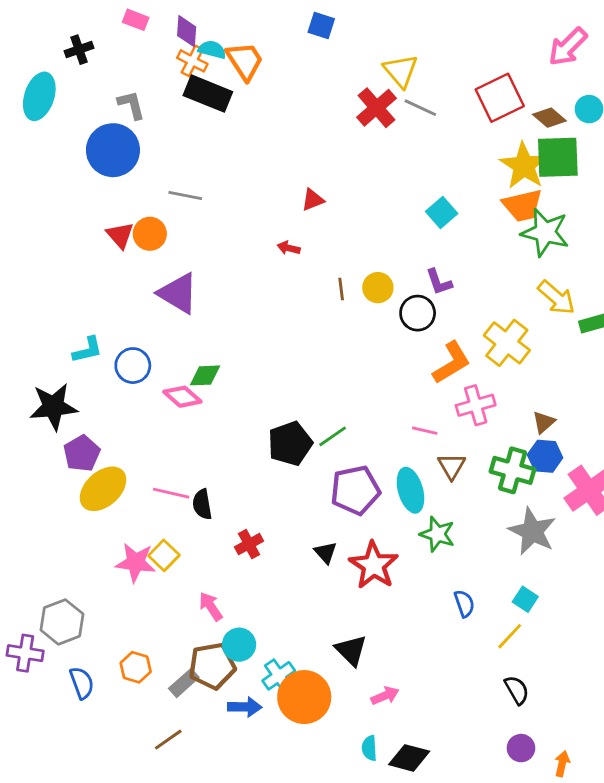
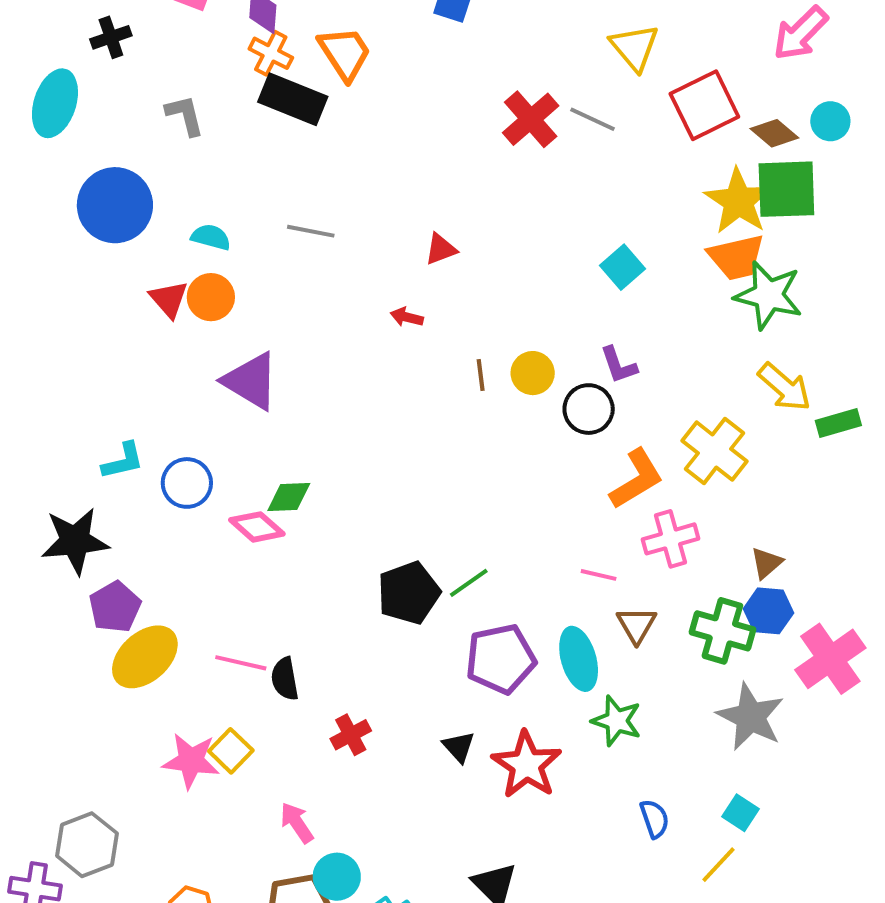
cyan semicircle: (212, 50) -> (211, 237), moved
yellow triangle: (401, 71) -> (635, 47), moved
blue circle: (113, 150) -> (115, 205), moved
gray line: (185, 196) -> (311, 231), moved

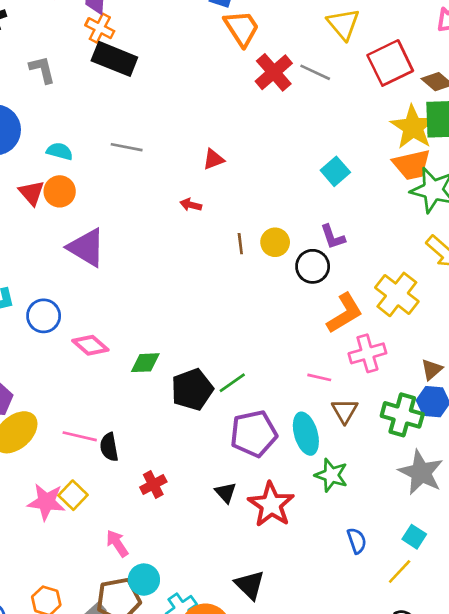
orange trapezoid: (345, 53) -> (242, 28), moved
green diamond: (289, 497) -> (145, 363), moved

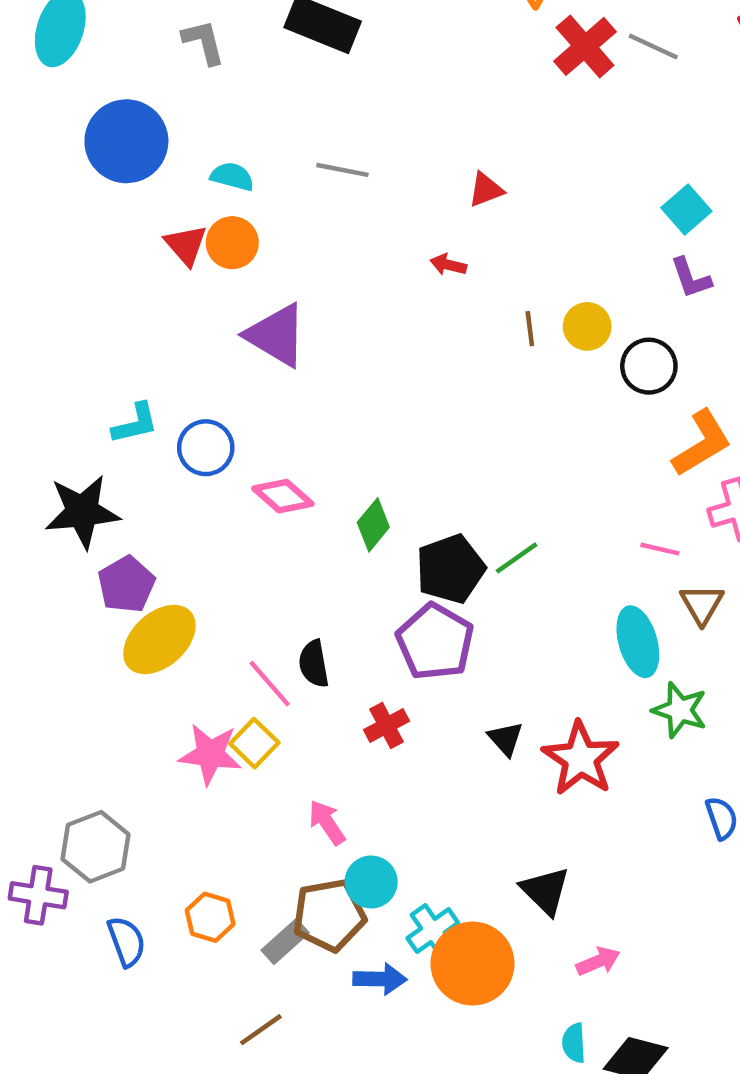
purple L-shape: (333, 237) -> (691, 278), moved
green diamond: (145, 363) -> (373, 525), turned -48
purple pentagon: (254, 434) -> (435, 642), moved, turned -30
pink line: (80, 436) -> (270, 684), moved, turned 36

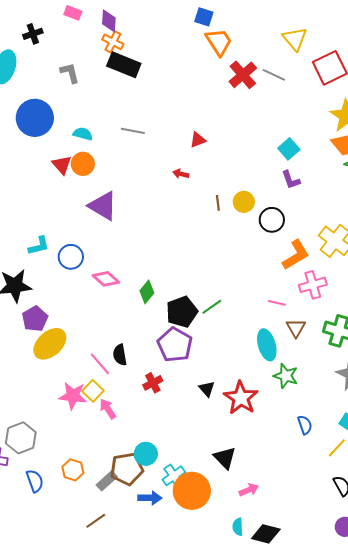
pink arrow: (327, 822) -> (108, 409), moved

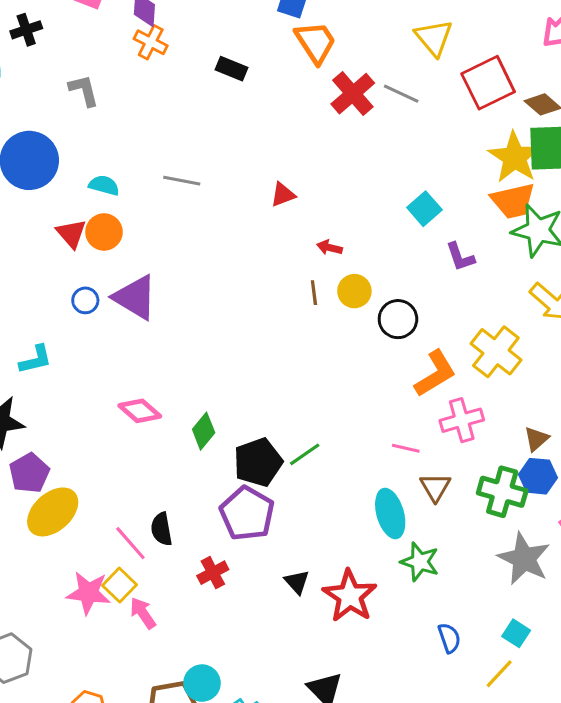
black rectangle: (124, 65) -> (232, 69), moved, size x0.6
red arrow: (181, 174) -> (330, 248), moved
purple L-shape: (291, 180) -> (460, 257), moved
blue circle: (71, 257) -> (85, 300), moved, size x0.7

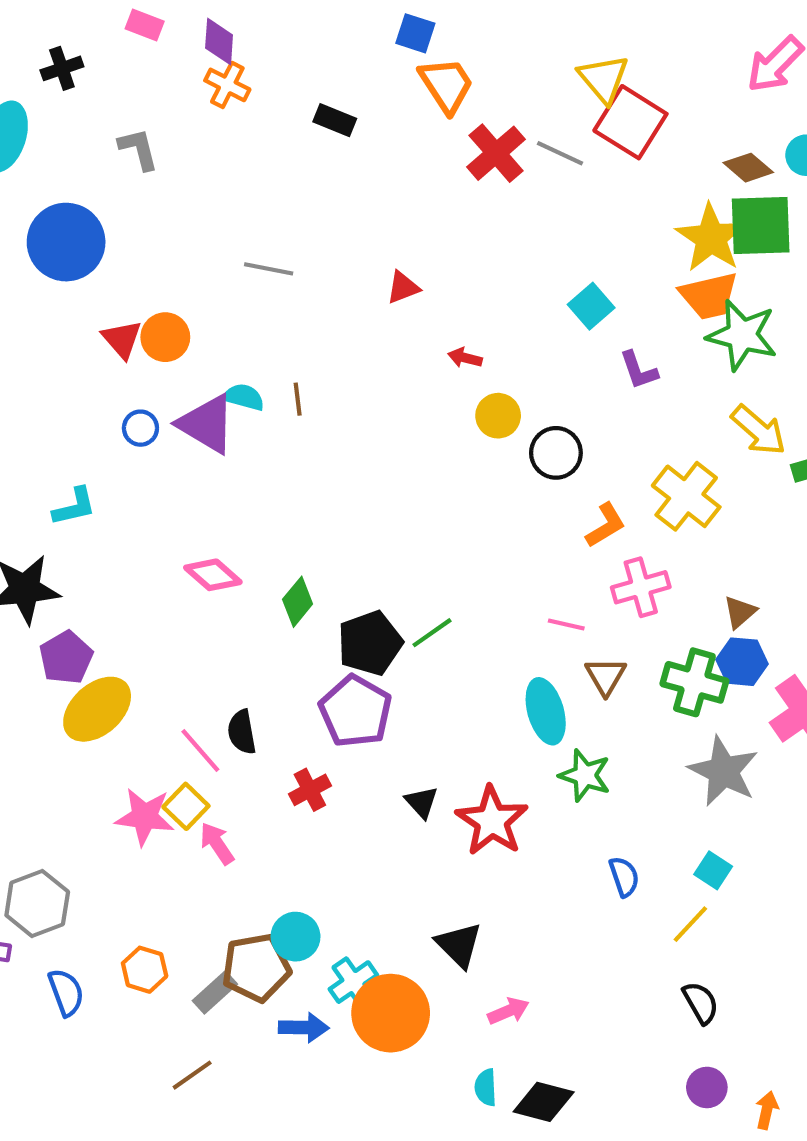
red square: (488, 83) -> (630, 122), moved, turned -32
cyan semicircle: (104, 185) -> (244, 397), moved
brown line: (314, 293) -> (298, 399), moved
orange L-shape: (435, 374) -> (606, 525), size x0.7

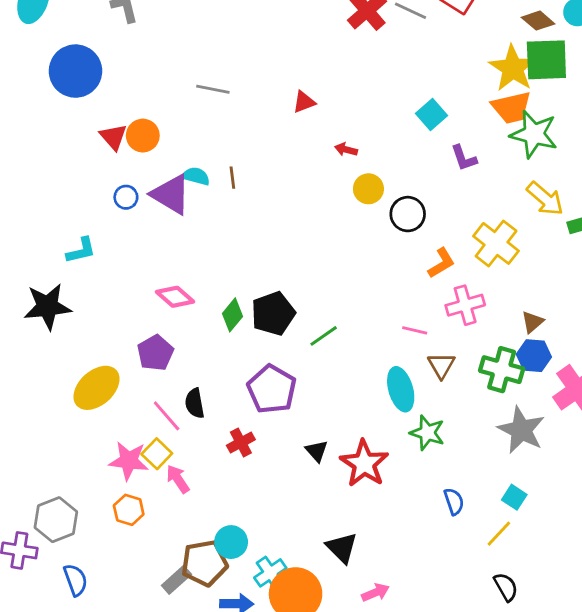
black pentagon: (370, 643) -> (273, 314), moved
purple pentagon: (66, 658) -> (155, 353), moved
orange hexagon: (145, 970) -> (129, 510), moved

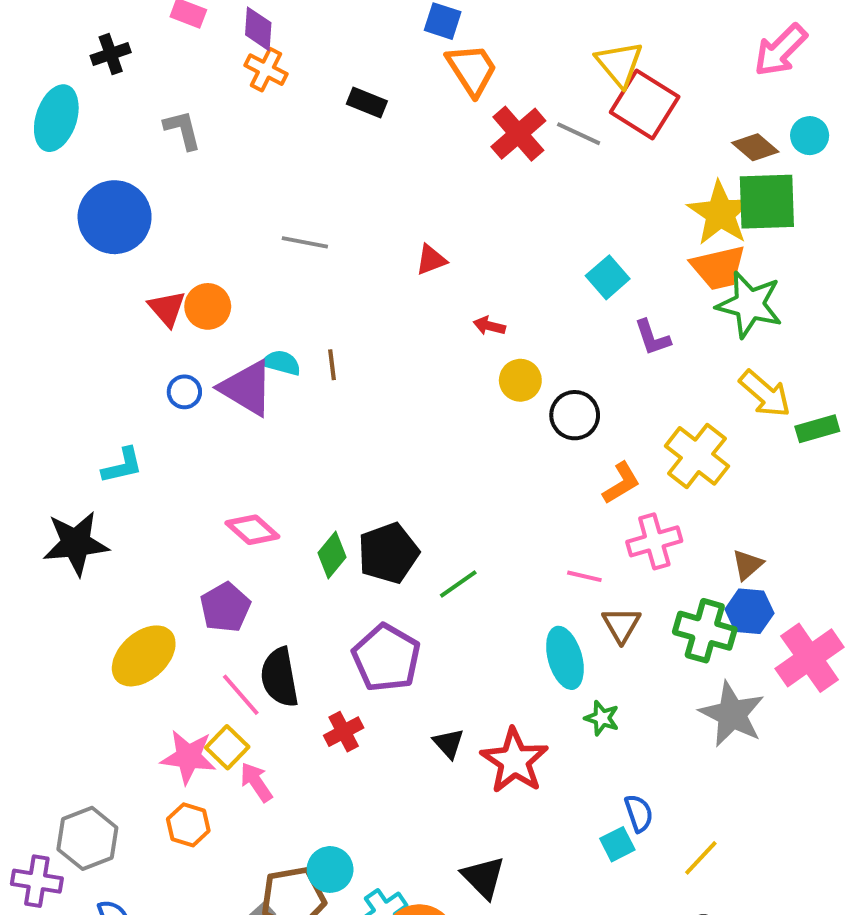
black semicircle: (195, 403) -> (280, 677), size x1.4
green star: (427, 433) -> (602, 718), size x0.7
cyan square: (514, 497) -> (617, 844), moved, turned 30

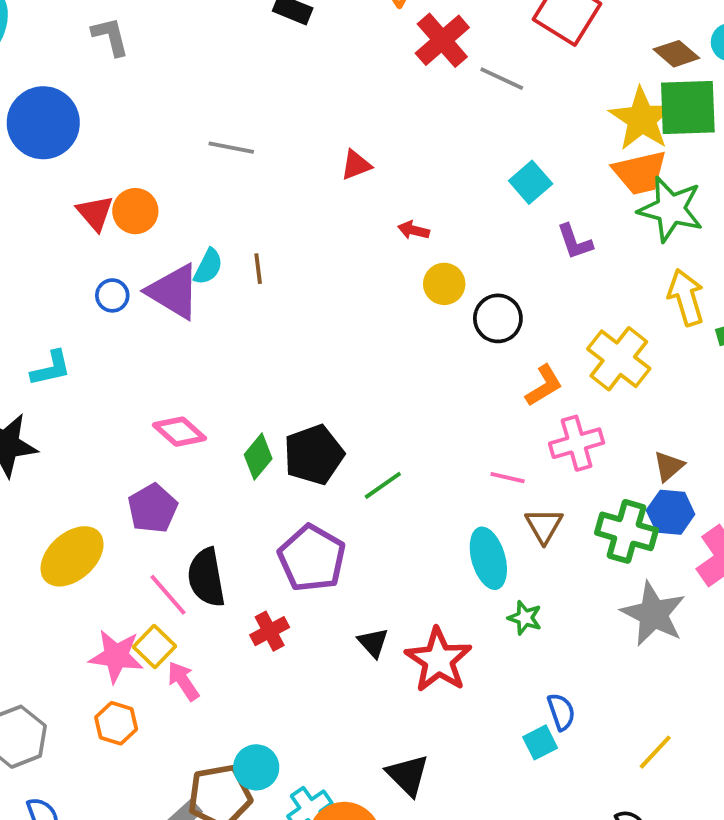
gray line: (579, 134) -> (502, 79), moved
cyan semicircle: (282, 363) -> (208, 267), turned 102
yellow arrow: (765, 394) -> (686, 297), turned -148
yellow line: (701, 858) -> (655, 752), moved

